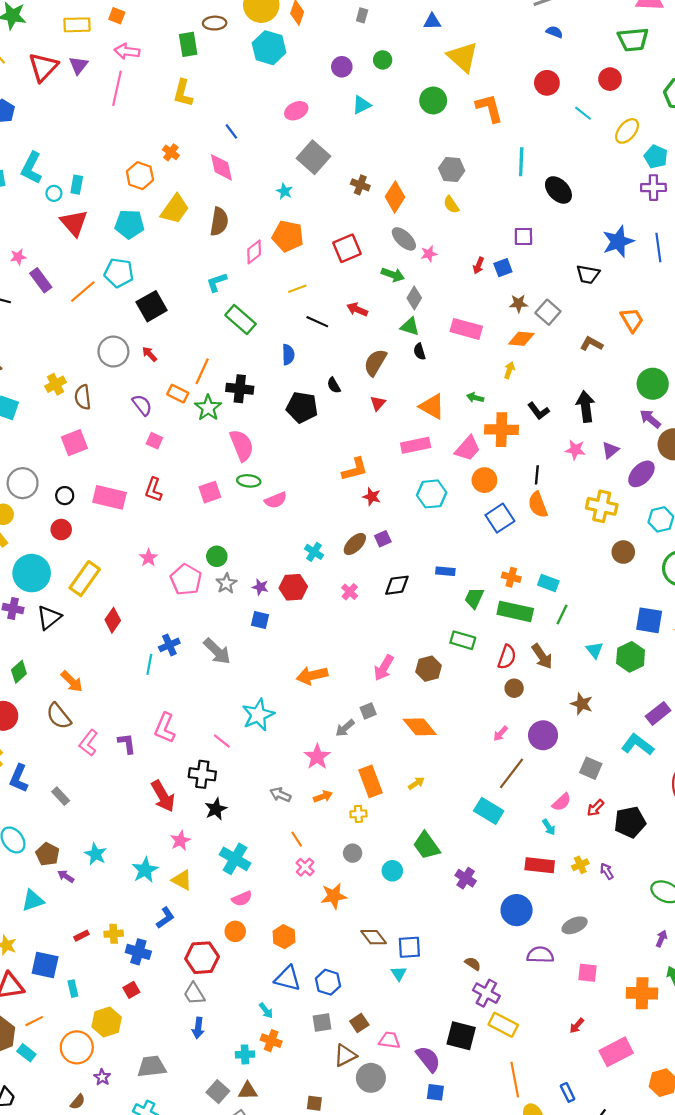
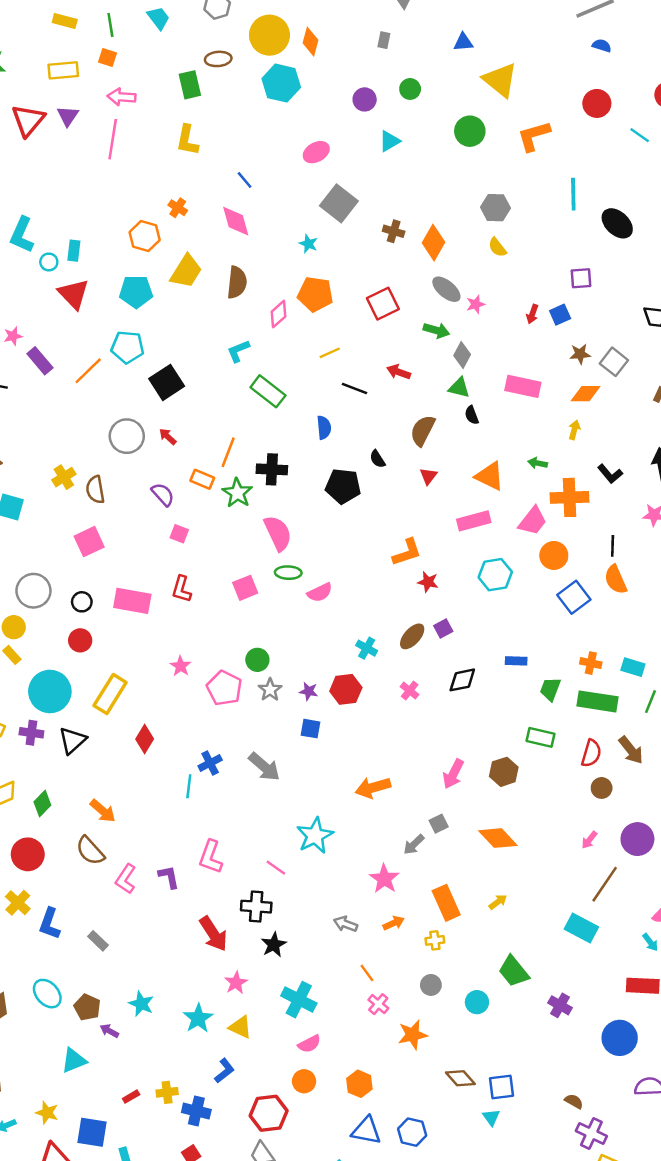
orange L-shape: (489, 108) -> (534, 136), turned -88

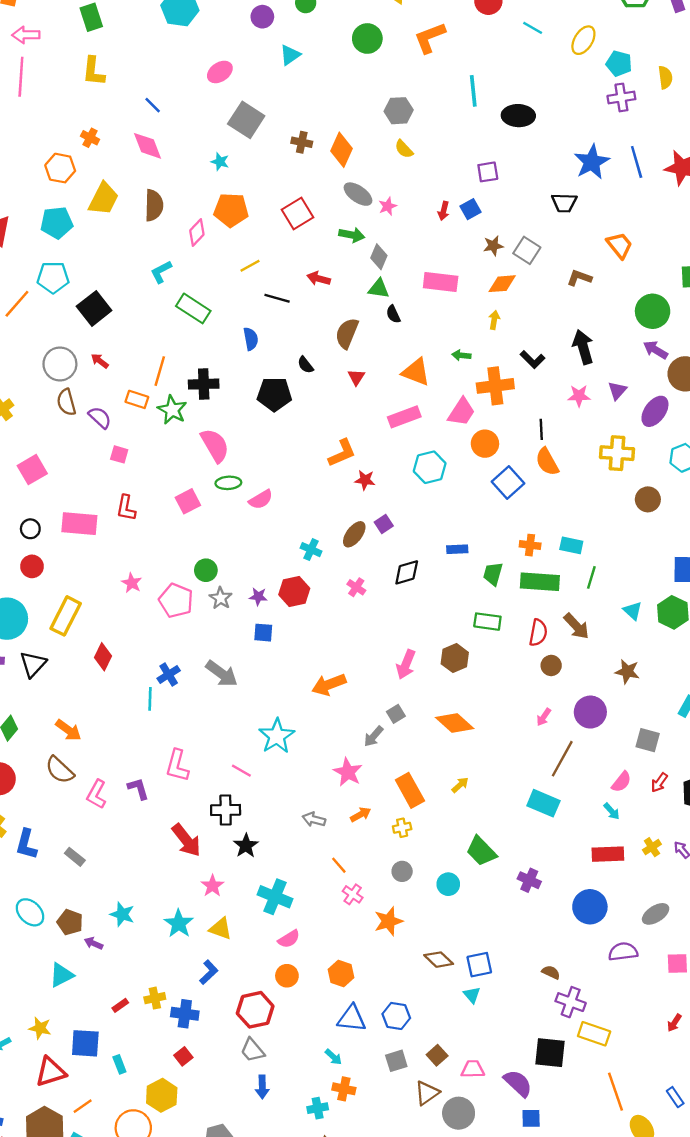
black ellipse: (617, 223) -> (518, 116), turned -36
brown semicircle: (95, 490) -> (66, 402), moved

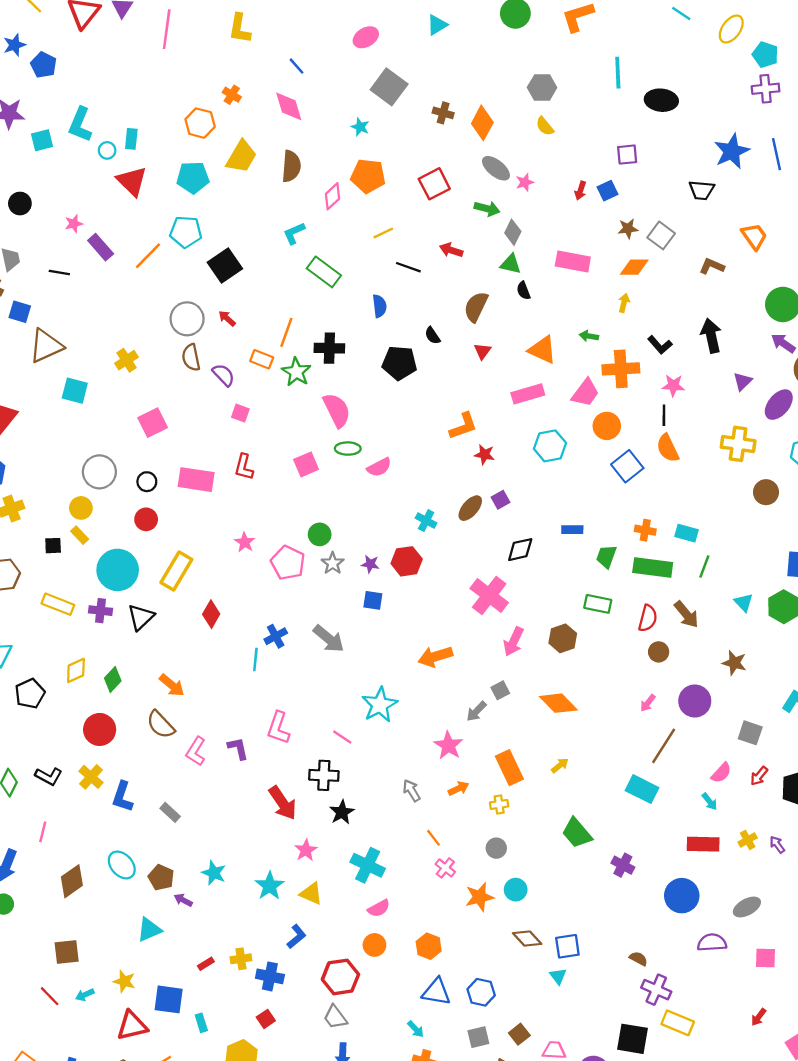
pink star: (579, 396) -> (673, 385), moved
pink cross: (356, 587) -> (489, 596), moved, size x2.0
gray arrow: (314, 819) -> (412, 790), turned 40
cyan circle: (448, 884) -> (516, 890), moved

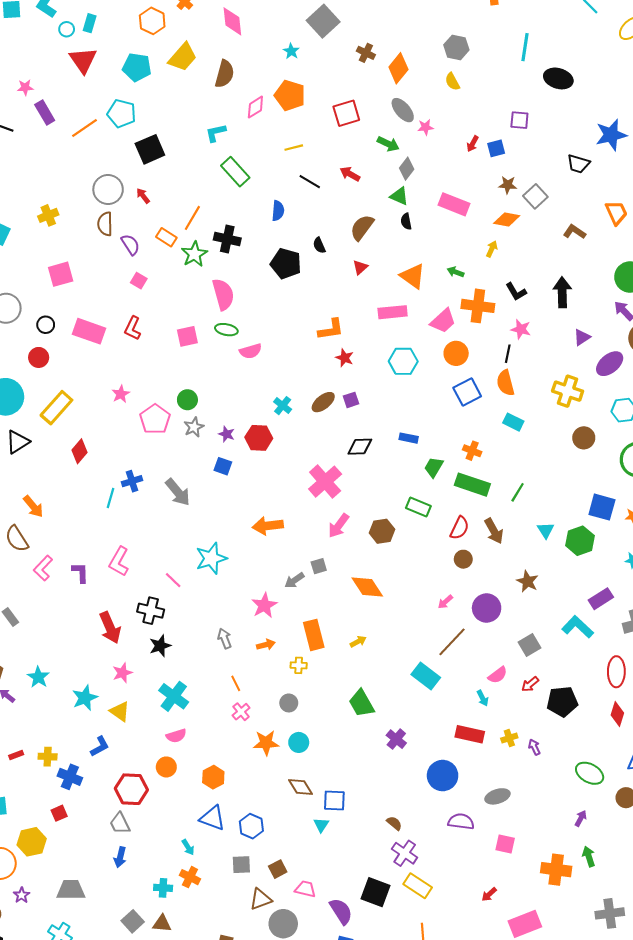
cyan rectangle: (687, 533) -> (513, 422), moved
gray square: (750, 733) -> (530, 645), turned 30

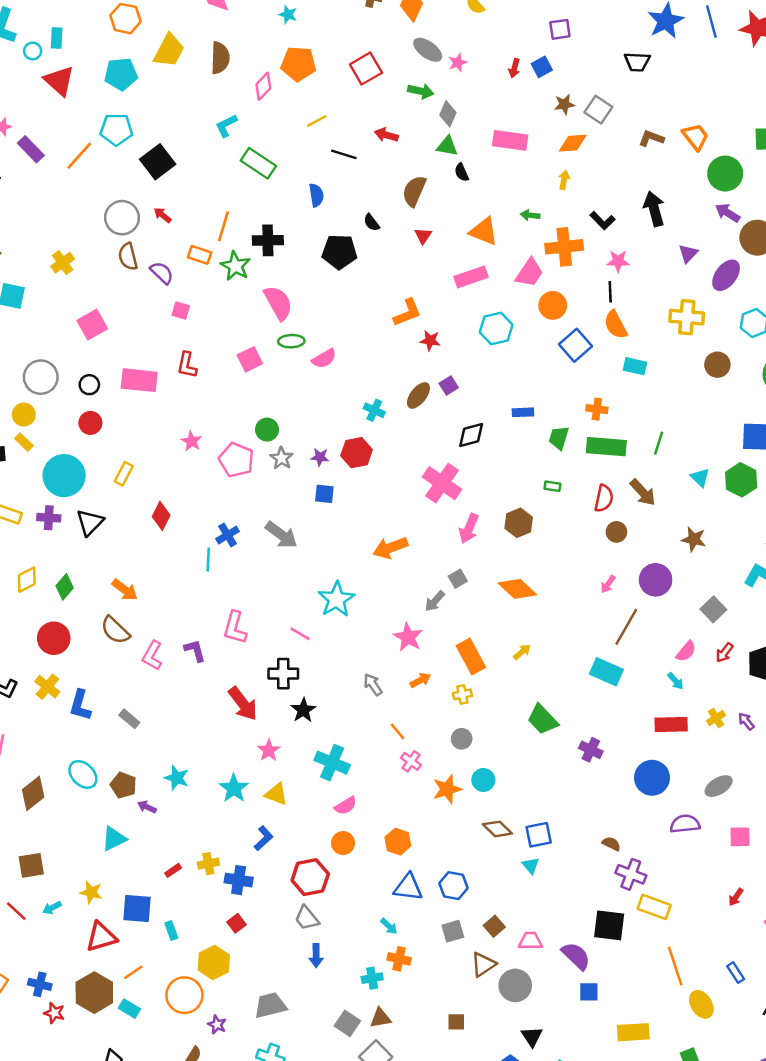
orange trapezoid: (616, 213) -> (695, 137), moved
yellow rectangle: (56, 408) -> (124, 474), size x0.6
green rectangle: (418, 507) -> (552, 486), size x0.6

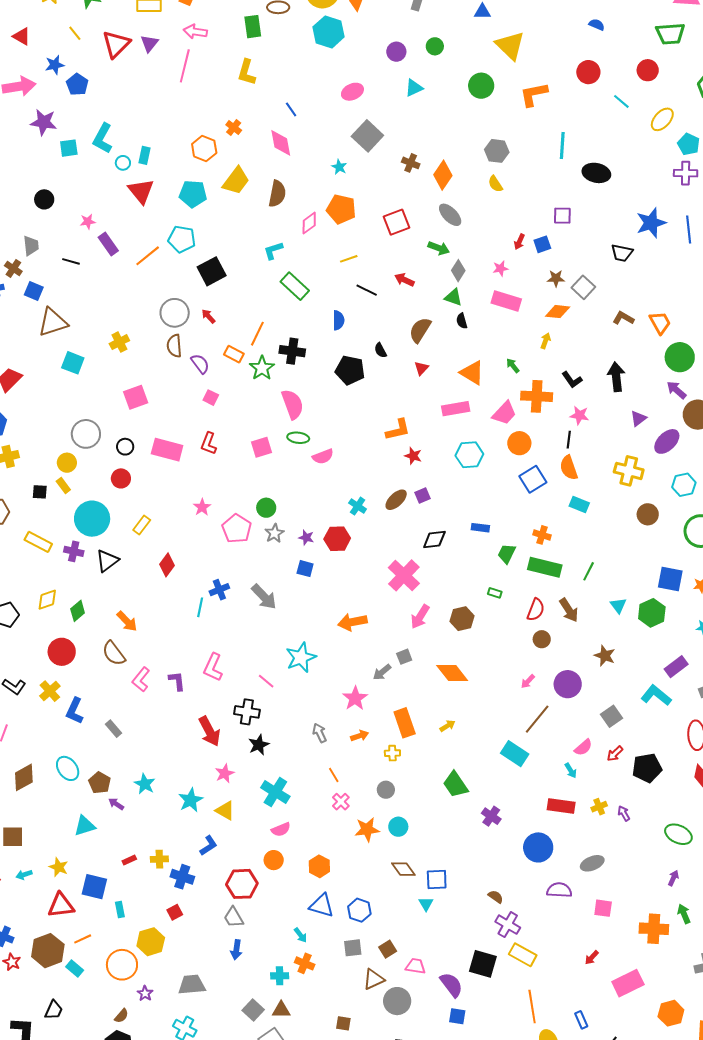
pink star: (458, 63) -> (500, 268), moved
green arrow: (530, 215) -> (513, 366), turned 35

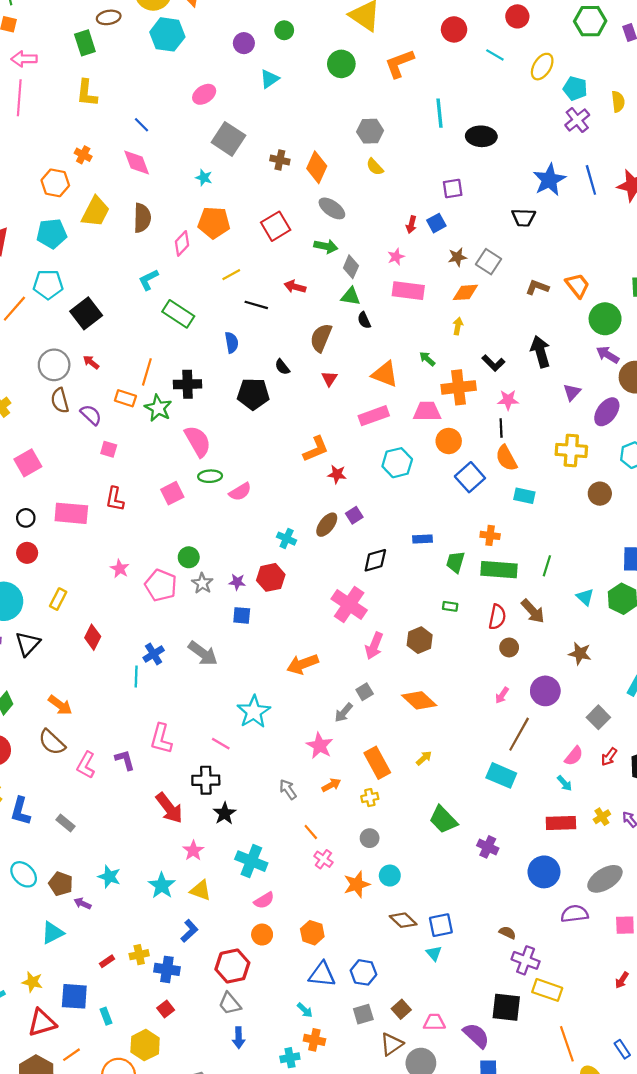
purple cross: (686, 173) -> (577, 120), turned -30
pink trapezoid: (504, 413) -> (427, 411), turned -124
gray ellipse: (592, 863) -> (605, 879), size x1.4

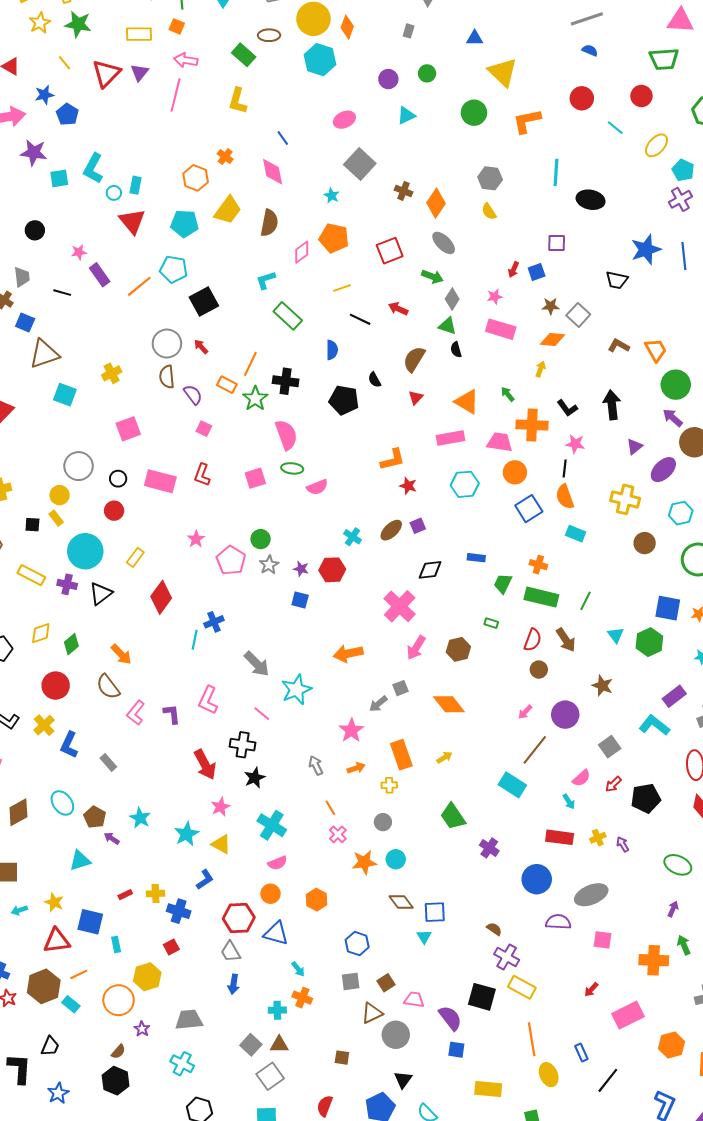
green rectangle: (85, 43) -> (244, 55), turned -40
red diamond: (93, 637) -> (161, 597), size x1.4
gray arrow: (203, 653) -> (257, 664), moved
blue triangle: (322, 974) -> (276, 933), moved

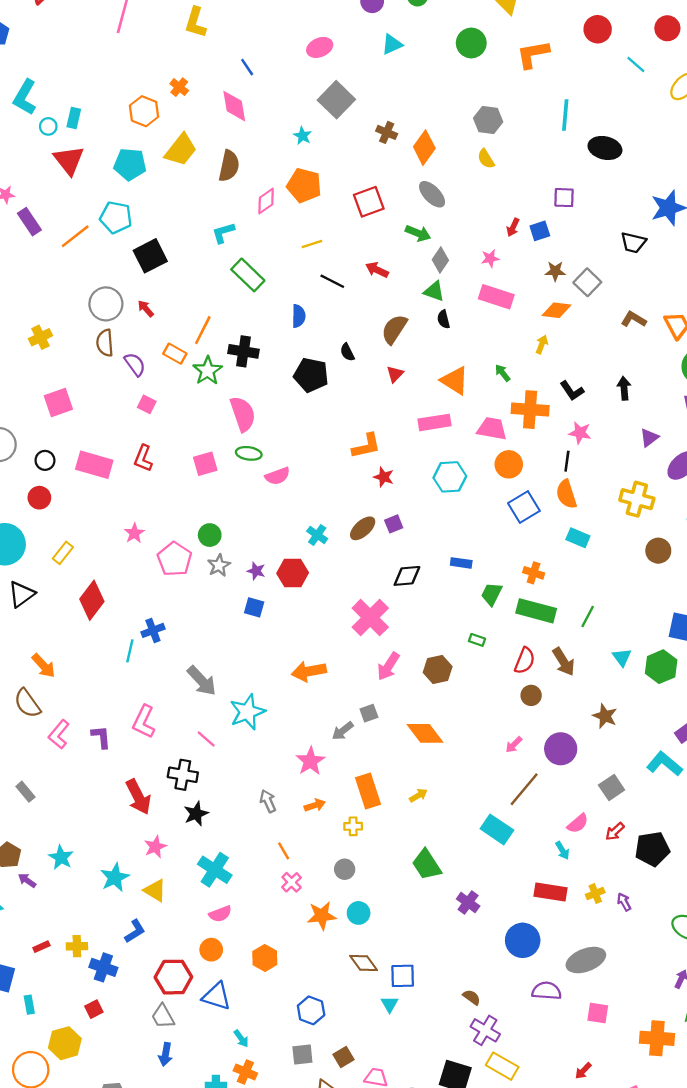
black arrow: (612, 405) -> (624, 388), size x0.7

